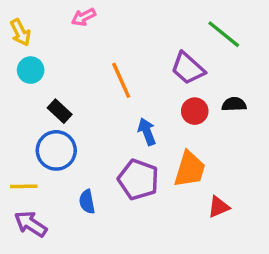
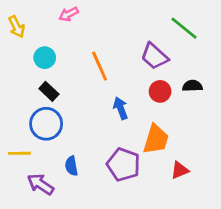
cyan circle: (31, 70) -> (45, 58), moved
purple pentagon: (138, 179) -> (123, 165), moved
purple arrow: (31, 224) -> (40, 184), moved

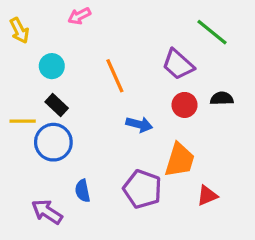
blue arrow: (121, 108) -> (139, 124), turned 125
yellow line: (19, 153) -> (23, 121), moved

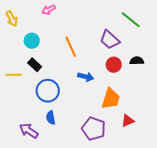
blue circle: (53, 142) -> (48, 91), moved
purple pentagon: (142, 189) -> (94, 129), moved

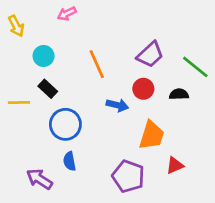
green line: (131, 20) -> (195, 67), moved
purple trapezoid: (110, 40) -> (150, 55), turned -85
black semicircle: (137, 61) -> (179, 94), moved
red circle: (114, 65) -> (143, 89), moved

